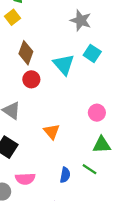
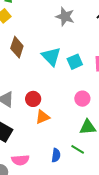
cyan square: (92, 53) -> (75, 62), moved, turned 35
red circle: (31, 79) -> (33, 99), moved
orange triangle: (52, 132) -> (42, 117), turned 49

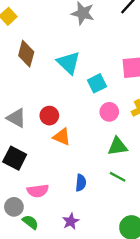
cyan square: (75, 62) -> (97, 83), moved
orange triangle: (42, 117) -> (62, 137), turned 49
green line: (78, 149) -> (118, 177), moved

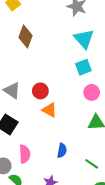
cyan triangle: (69, 63) -> (84, 39), moved
green line: (118, 177) -> (92, 164), moved
pink semicircle: (38, 191) -> (25, 154), turned -90

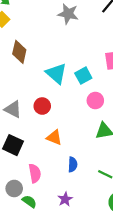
cyan triangle: (84, 39) -> (56, 73), moved
orange triangle: (49, 110) -> (54, 137), moved

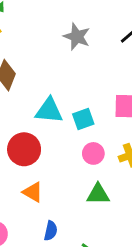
cyan triangle: (56, 73) -> (49, 111), turned -45
red circle: (42, 106) -> (24, 149), size x1.5

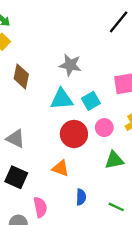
gray star: (77, 37) -> (70, 65), moved
red circle: (24, 149) -> (74, 134), moved

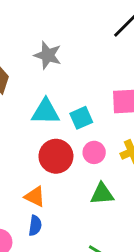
gray star: (70, 65) -> (48, 55), moved
blue semicircle: (81, 197) -> (35, 226), moved

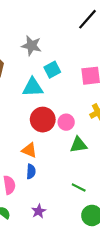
cyan square: (81, 118) -> (52, 70), moved
pink circle: (94, 152) -> (66, 122), moved

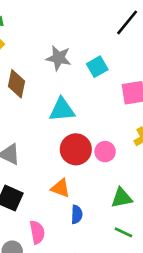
cyan square: (52, 70) -> (97, 67), moved
green triangle: (78, 145) -> (122, 198), moved
blue semicircle: (31, 172) -> (77, 214), moved

